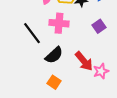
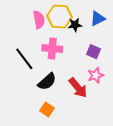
purple square: (99, 26) -> (93, 52), turned -32
pink star: (101, 71) -> (96, 75), moved

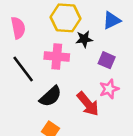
pink semicircle: (39, 20) -> (18, 28), moved
black star: (75, 25) -> (84, 39), moved

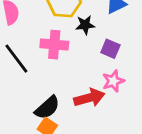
black semicircle: (50, 96) -> (47, 108), moved
red arrow: (88, 104) -> (89, 98), turned -65

